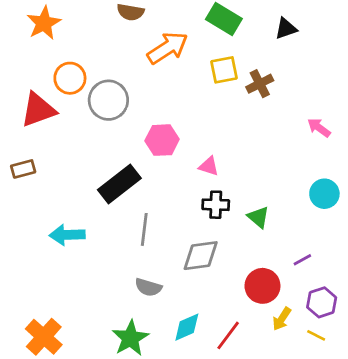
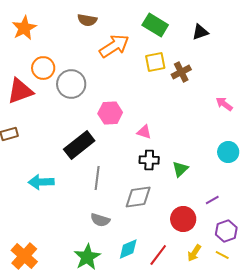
green triangle: (258, 217) -> (180, 169), turned 36
yellow arrow: (282, 319) -> (194, 253), moved

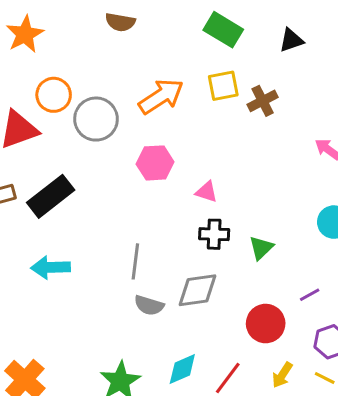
orange arrow: (114, 46) -> (161, 96), moved
black rectangle: (79, 145) -> (51, 196), moved
gray semicircle: (100, 220) -> (149, 305), moved

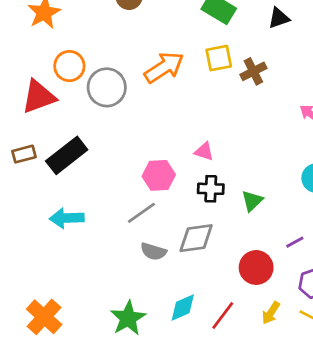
pink hexagon: (155, 163) -> (159, 175), moved
gray line: (135, 261) -> (141, 213), turned 48

